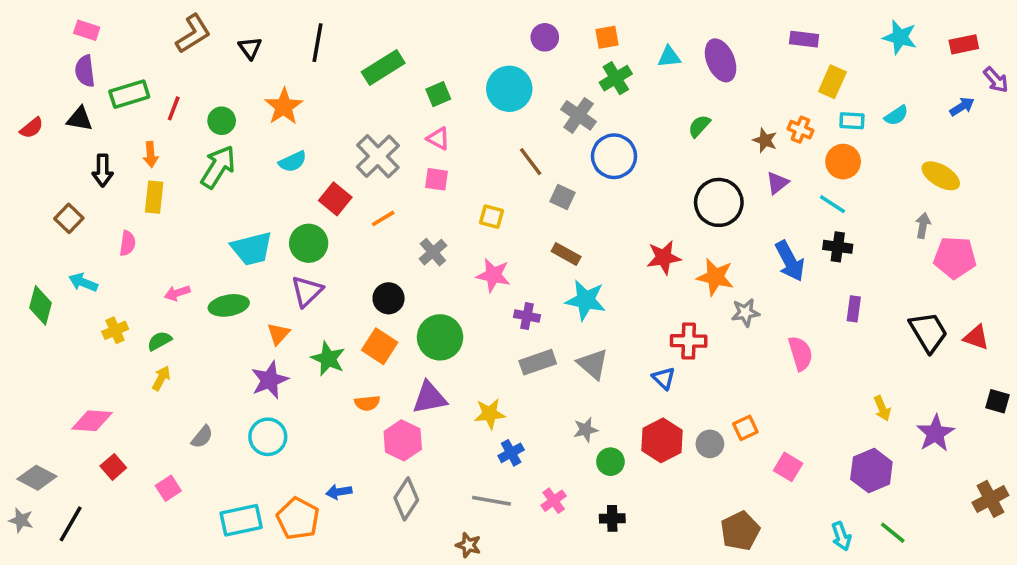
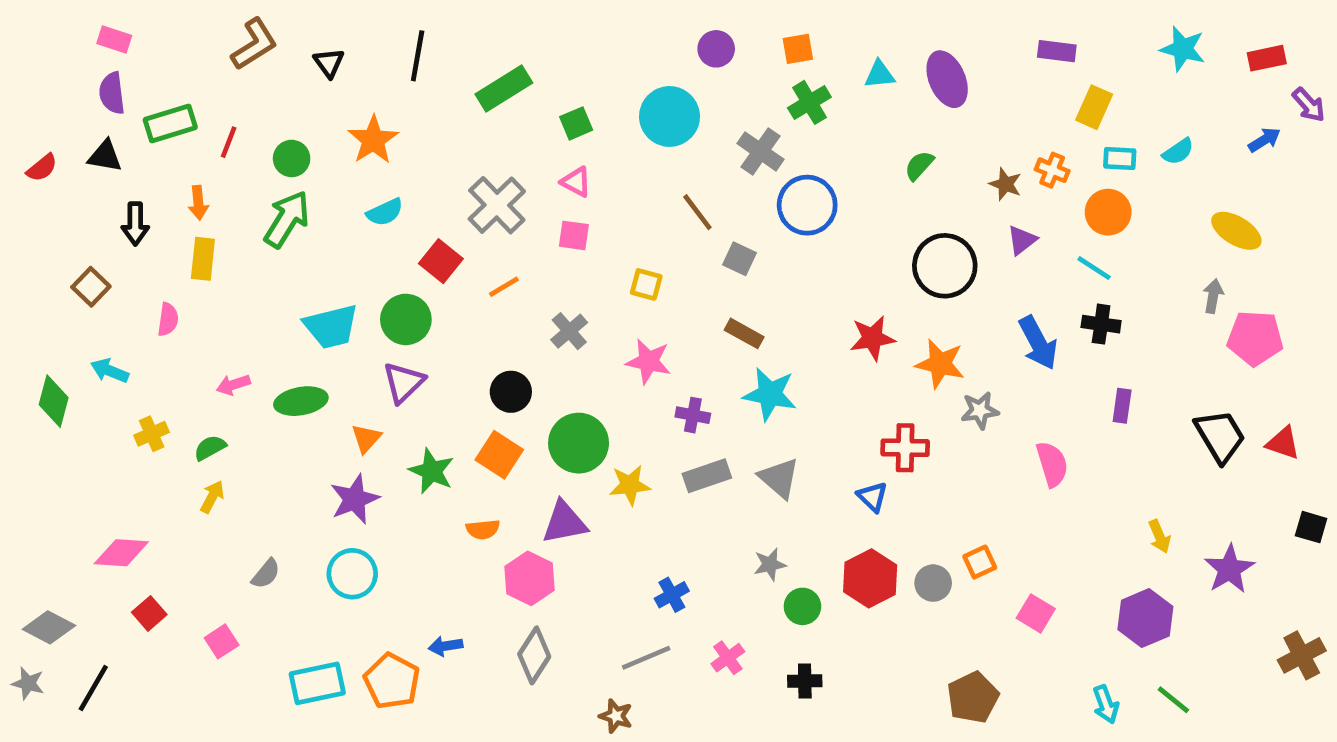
yellow star: (490, 414) -> (630, 485), moved
gray line: (492, 501) -> (646, 658), turned -33

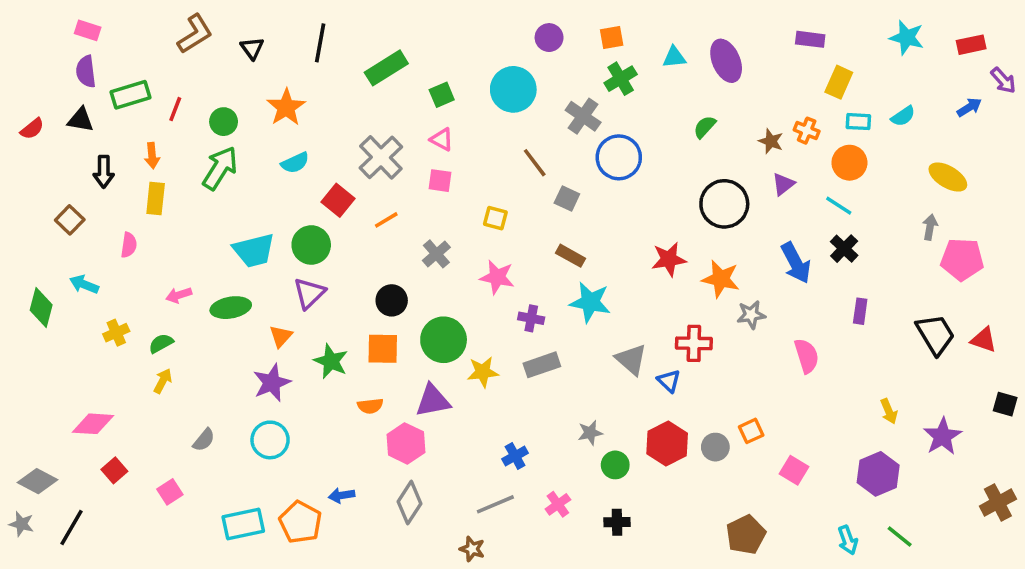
black cross: (1101, 324) -> (844, 249), turned 36
orange square: (499, 455) -> (383, 349), turned -32
gray triangle: (779, 478) -> (631, 359), moved

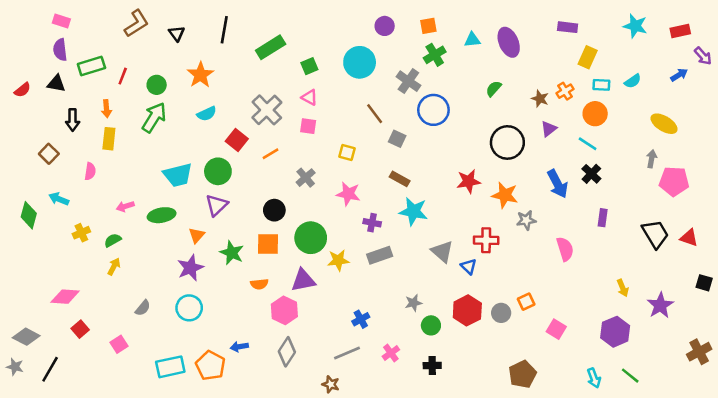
orange cross: (807, 131) -> (565, 91), turned 36

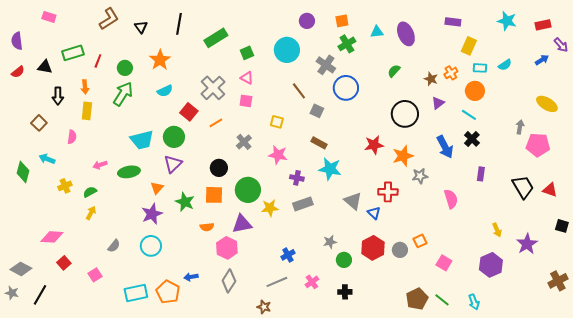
purple semicircle: (60, 50) -> (17, 41), moved
yellow ellipse: (664, 124) -> (547, 104), moved
orange star: (505, 195) -> (403, 156), turned -30
green line: (630, 376) -> (442, 300), moved

